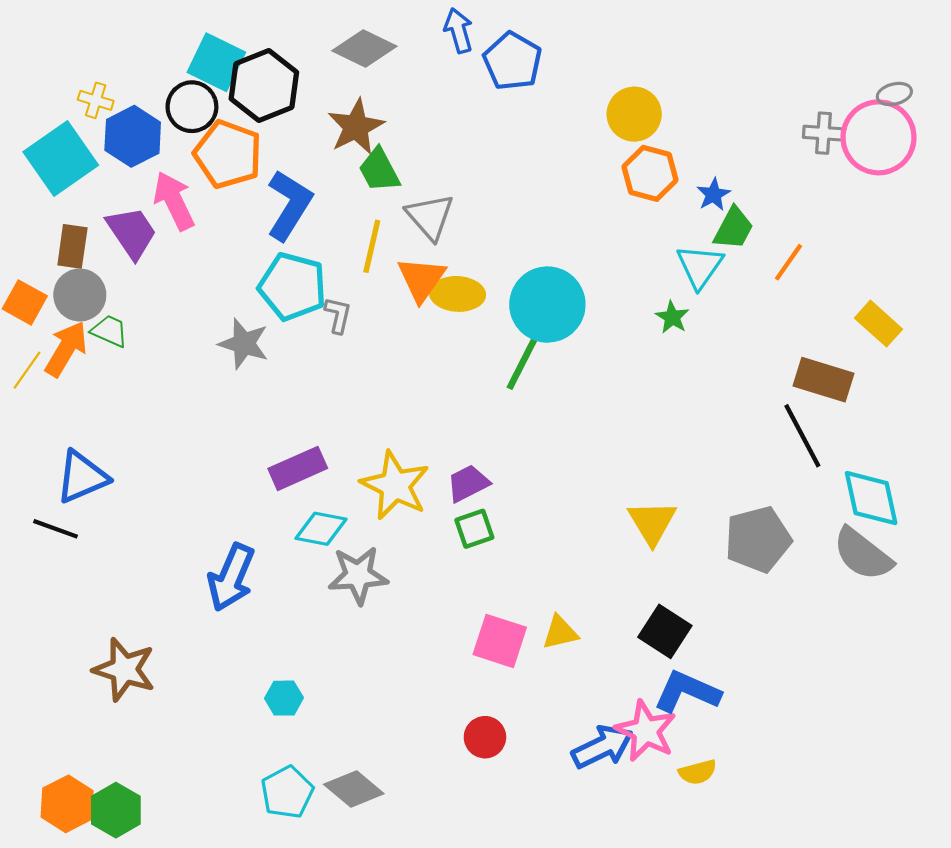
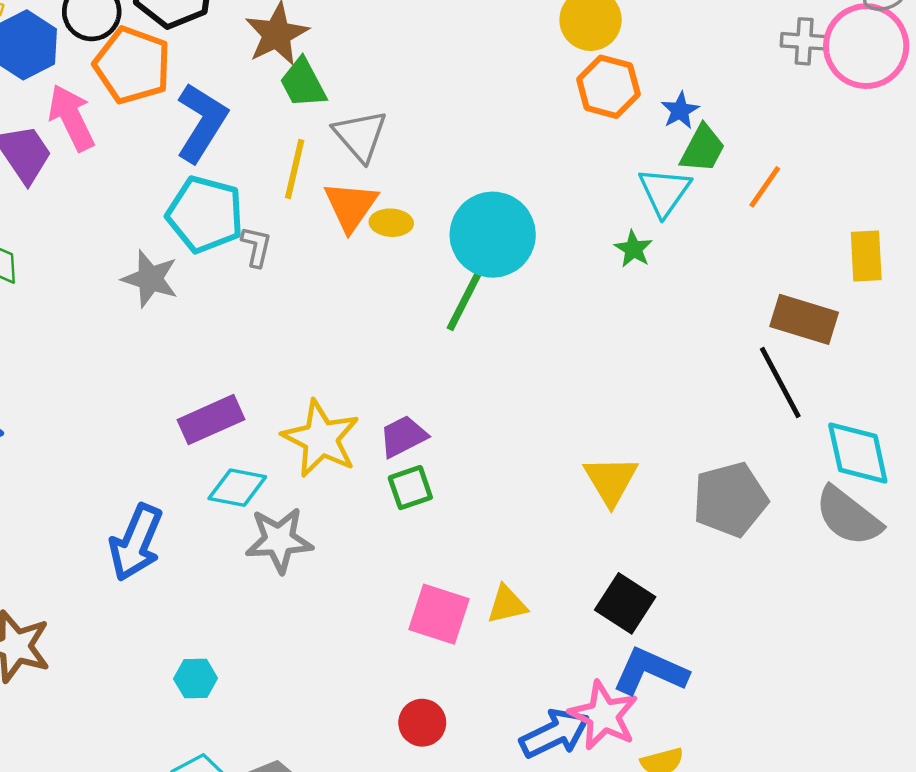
yellow ellipse: (457, 294) -> (391, 223), size x0.7
yellow rectangle: (879, 324) -> (866, 256), turned 45

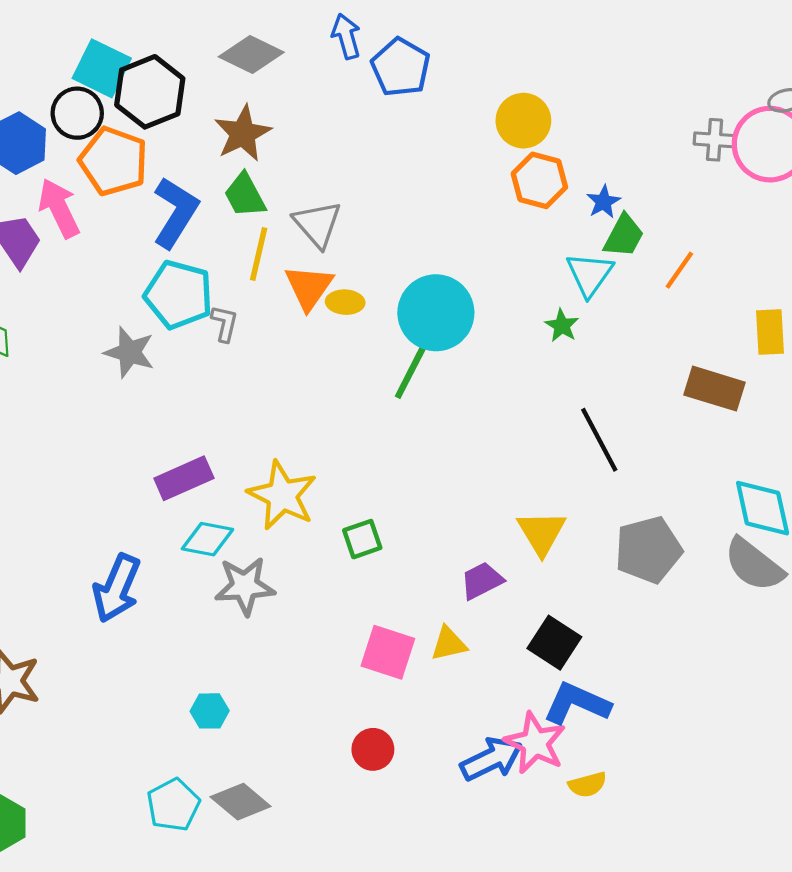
green trapezoid: (303, 83) -> (245, 195), moved
black line: (780, 383) -> (599, 440), moved
purple trapezoid: (403, 436) -> (482, 581), moved
cyan hexagon: (196, 679) -> (210, 711), moved

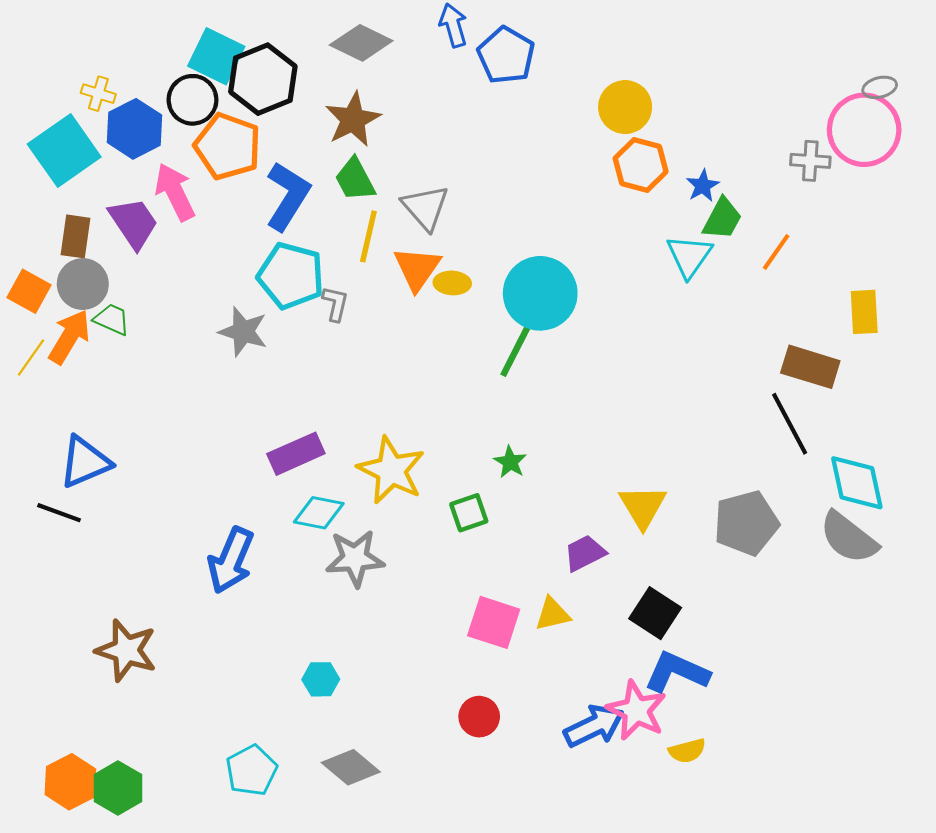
gray cross: (715, 140) -> (810, 161), moved
green star: (562, 326) -> (510, 462), moved
black line: (599, 440) -> (790, 424), moved
cyan pentagon: (173, 805) -> (251, 770), moved

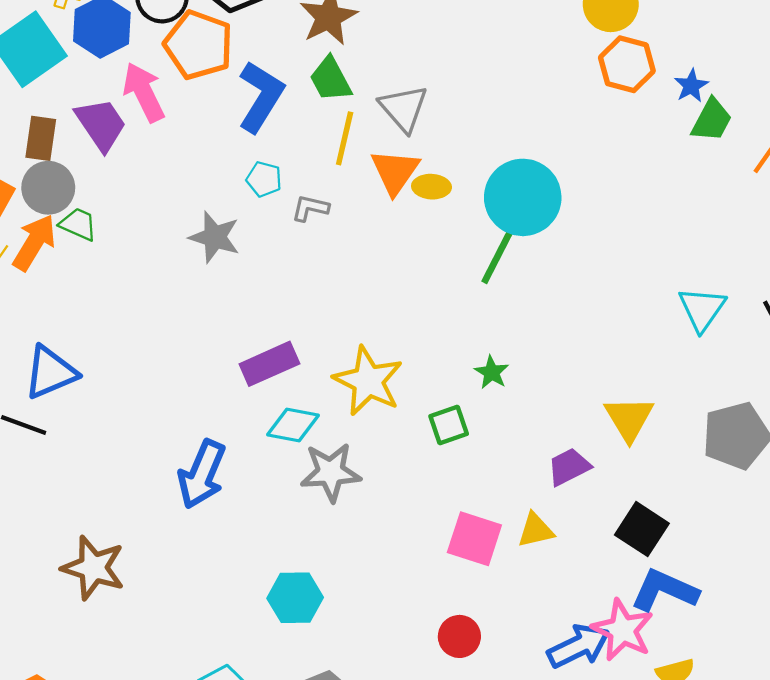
cyan triangle: (689, 256) -> (702, 309), moved
cyan pentagon: (291, 276) -> (264, 179), size x0.5
gray L-shape: (335, 304) -> (310, 208), turned -90
cyan hexagon: (321, 679) -> (295, 598), size x1.4

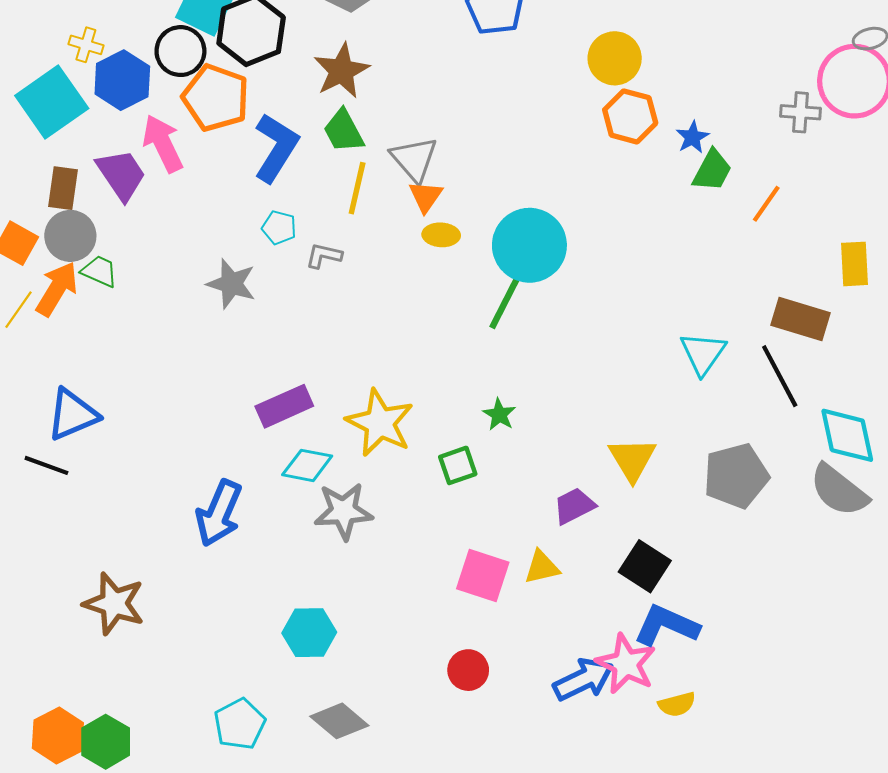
orange triangle: (395, 172) -> (426, 196), moved, size x0.7

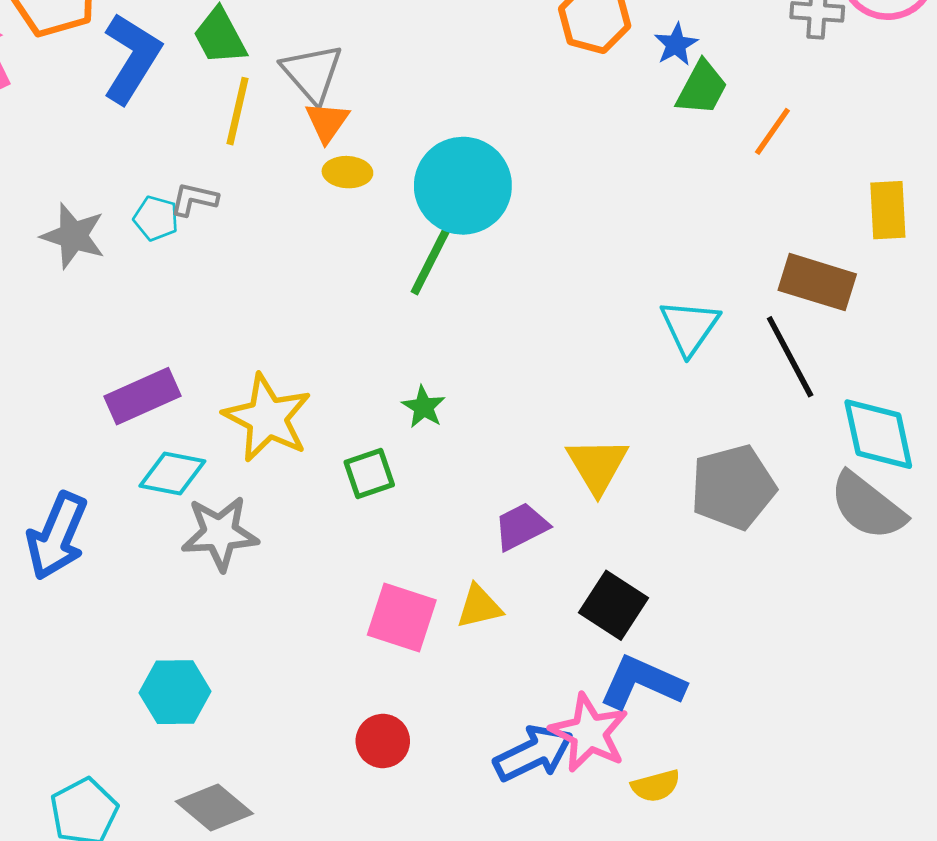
cyan pentagon: (279, 228) -> (156, 218), moved

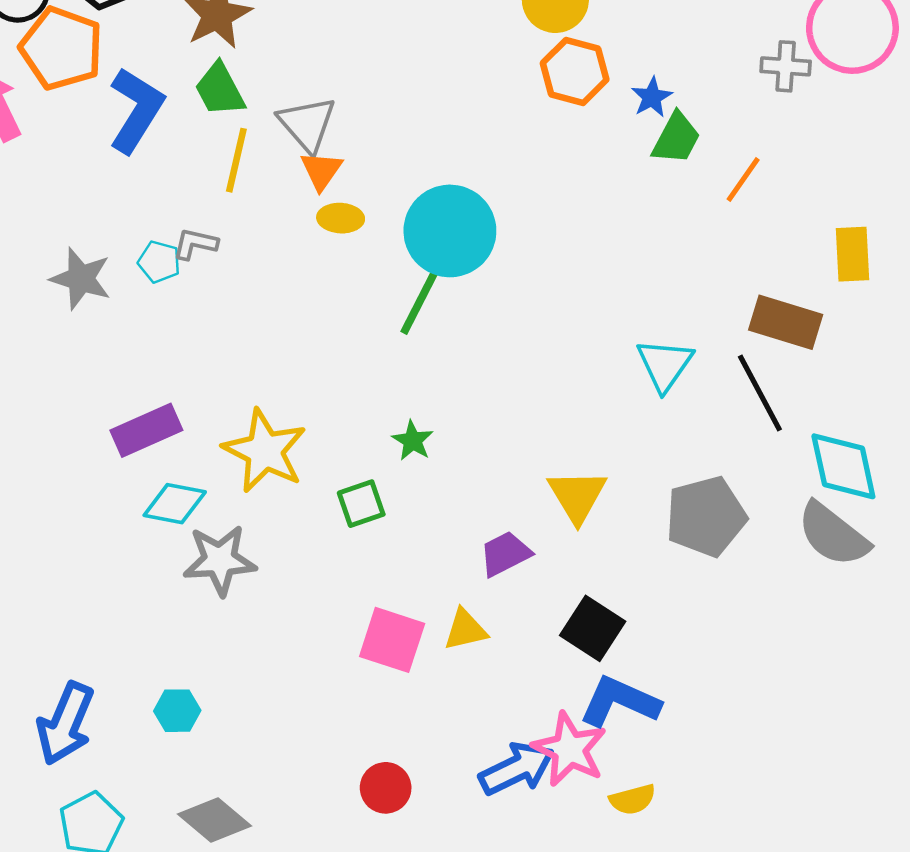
blue arrow: (57, 536) -> (65, 724), moved
cyan hexagon: (175, 692) -> (177, 711), size x0.7
red circle: (383, 741) -> (386, 788), moved

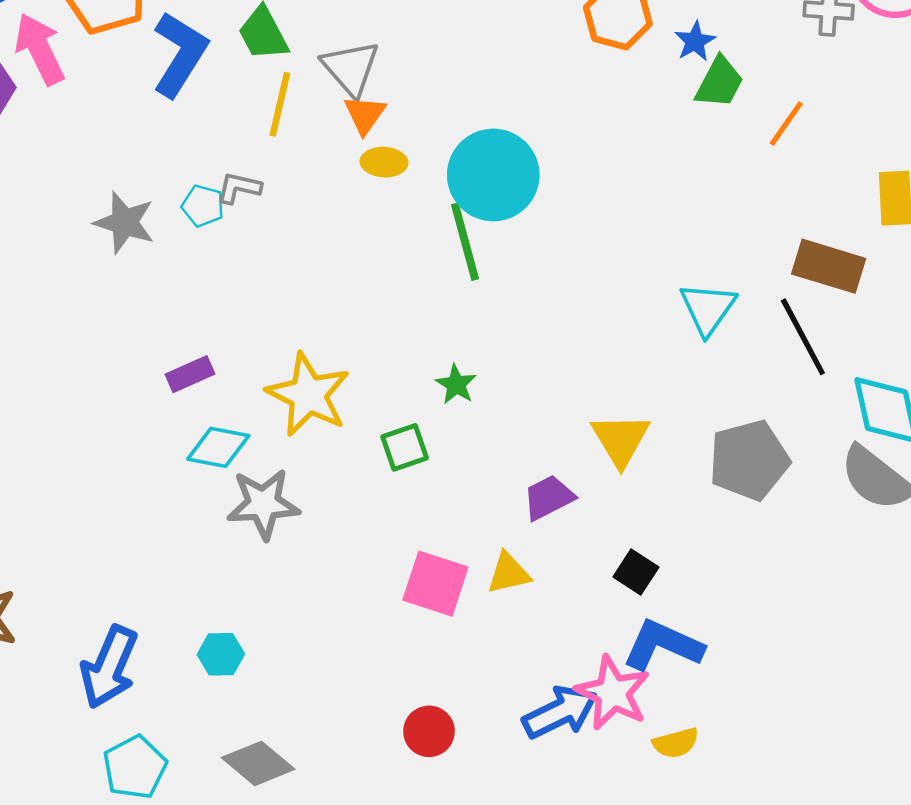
green line: (422, 298) -> (465, 242), turned -42
purple rectangle: (146, 430) -> (190, 374), size x0.7
black square: (593, 628) -> (636, 572), size x0.7

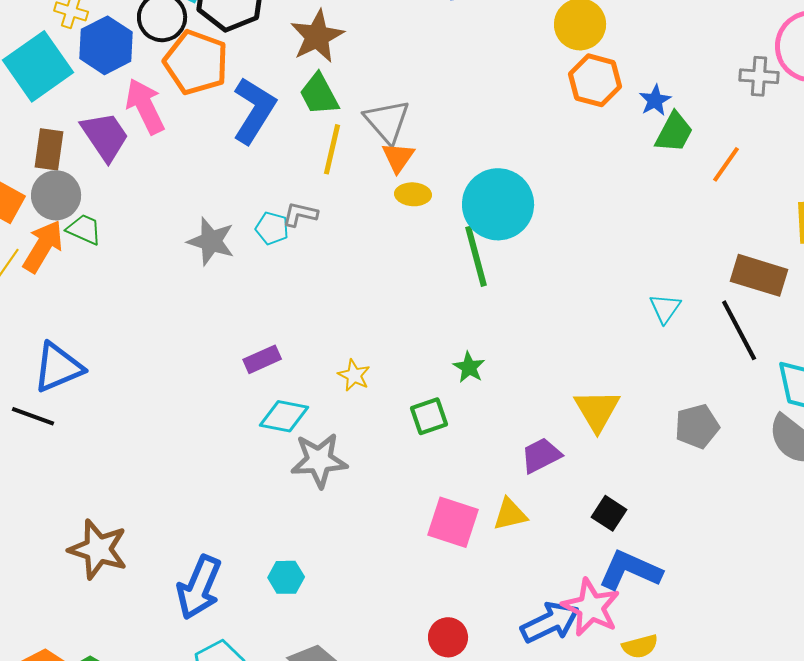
cyan triangle: (708, 309) -> (665, 308), size x0.7
yellow star: (308, 395) -> (354, 375), size x0.5
gray pentagon: (749, 460) -> (697, 426), size x0.7

